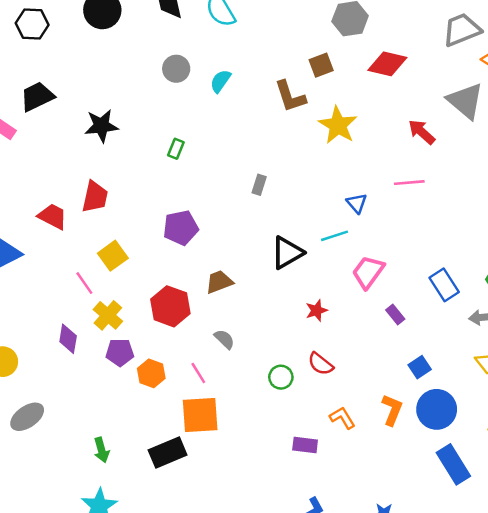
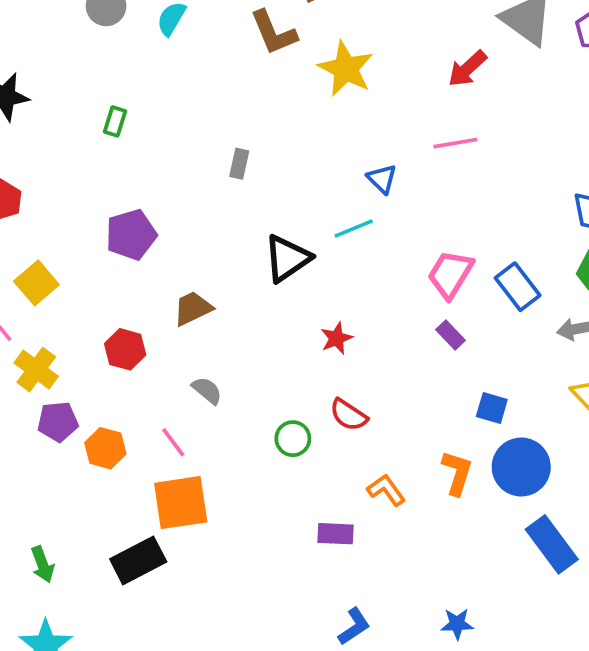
red arrow: (422, 132) -> (467, 69), turned -80
pink trapezoid: (368, 272) -> (450, 274), moved
red hexagon: (170, 306) -> (125, 349), size x0.7
blue square: (420, 367) -> (492, 408), turned -35

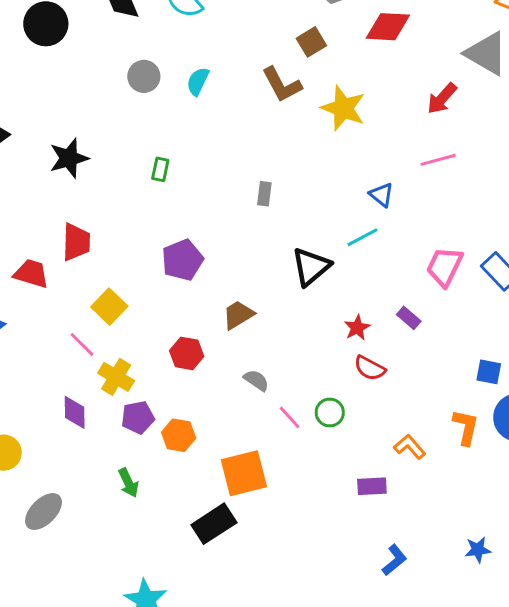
purple rectangle: (450, 335) -> (409, 318), moved
red semicircle: (349, 415) -> (370, 368), moved
pink line: (173, 442) -> (290, 417), moved
green arrow: (43, 564) -> (128, 483), moved

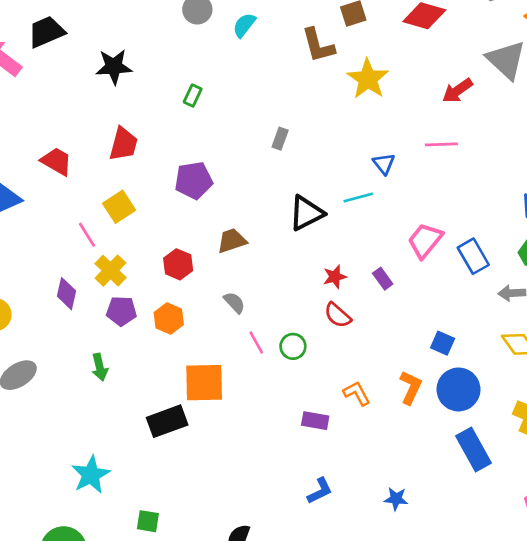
red trapezoid: (76, 242) -> (123, 144), moved
orange hexagon: (179, 435) -> (169, 319), moved

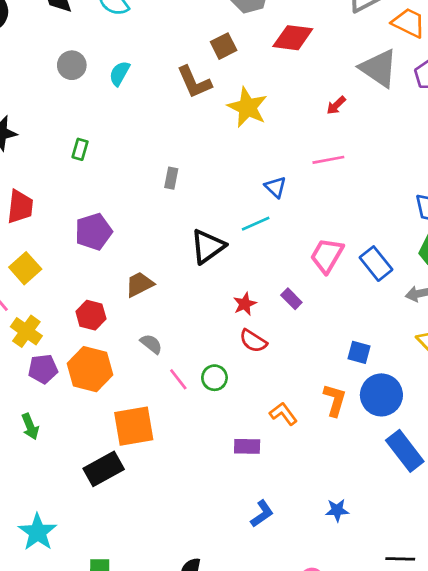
red arrow: (457, 91) -> (336, 105), size x0.7
orange hexagon: (169, 319) -> (90, 369), size x1.5

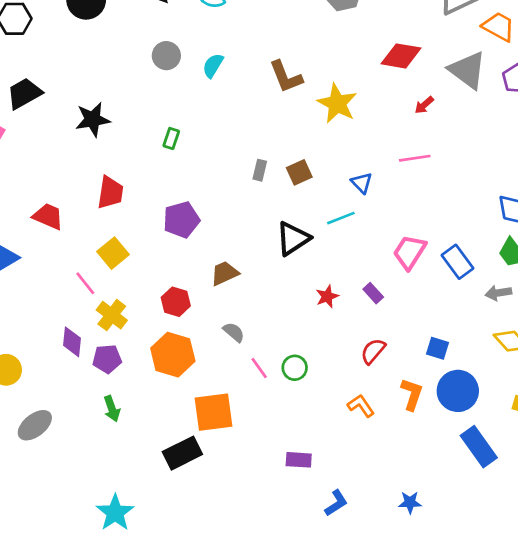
red diamond: (293, 38) -> (401, 56), moved
brown square: (224, 46) -> (299, 172), moved
red semicircle: (253, 341) -> (373, 351), moved, turned 96
purple pentagon: (43, 369) -> (107, 359), moved
purple rectangle: (247, 446) -> (299, 460), moved

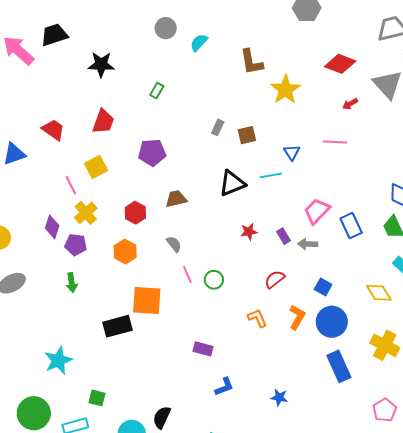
gray arrow: (498, 293) -> (308, 244), moved
orange hexagon: (173, 355) -> (125, 252), size x0.7

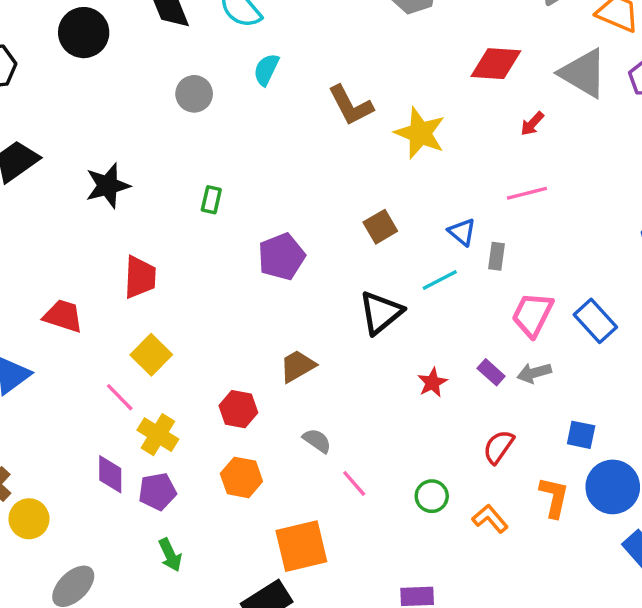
cyan semicircle: (199, 42) -> (266, 70), moved
gray rectangle: (218, 127) -> (496, 256), moved
purple pentagon: (152, 153) -> (281, 257), moved
green circle: (214, 280) -> (432, 496), moved

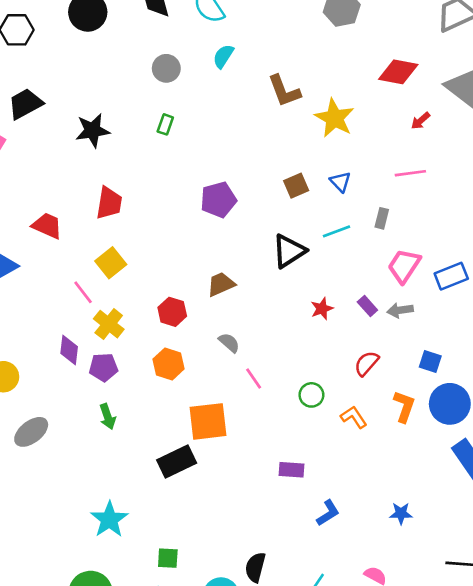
green rectangle: (211, 200) -> (165, 124), moved
blue triangle: (462, 232) -> (340, 182), moved
blue rectangle: (595, 321) -> (451, 276), turned -76

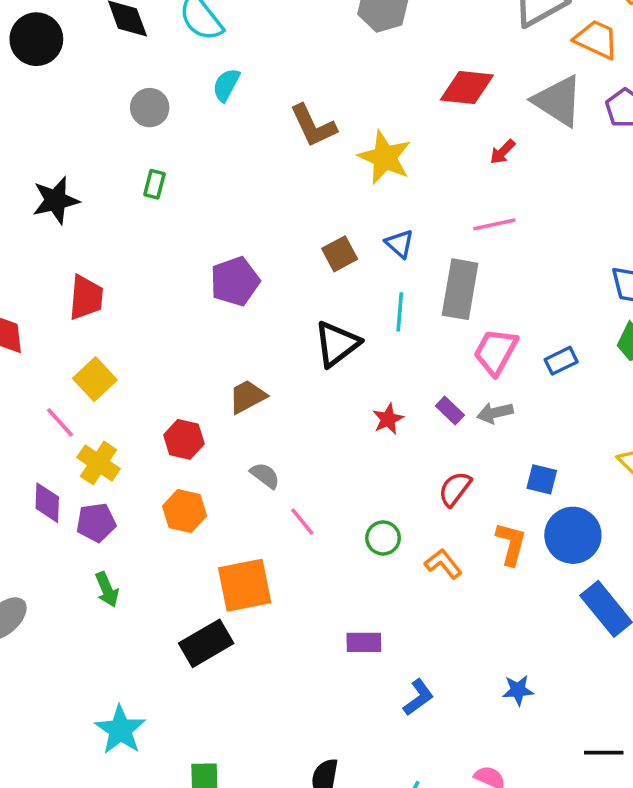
gray rectangle: (382, 218) -> (460, 289), size x2.0
cyan line: (337, 231) -> (400, 312), turned -60
blue rectangle: (451, 276) -> (561, 361), size x0.7

